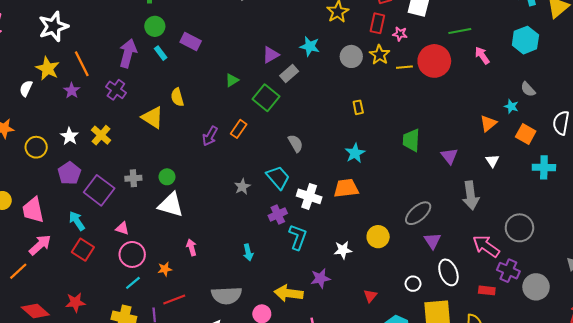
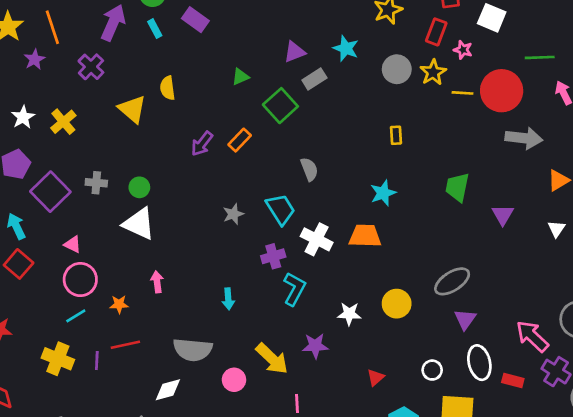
gray arrow: (471, 195) -> (524, 138), moved, turned -84
red rectangle: (487, 290) -> (513, 380), moved
yellow arrow: (289, 293) -> (272, 359), turned -152

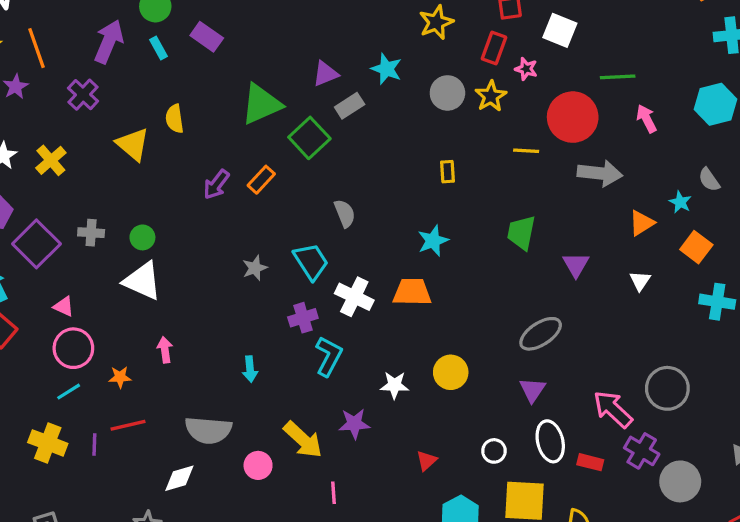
green triangle: (240, 77) -> (261, 104), size x2.0
yellow line: (462, 93) -> (526, 151), moved
gray ellipse: (452, 281) -> (541, 334), moved

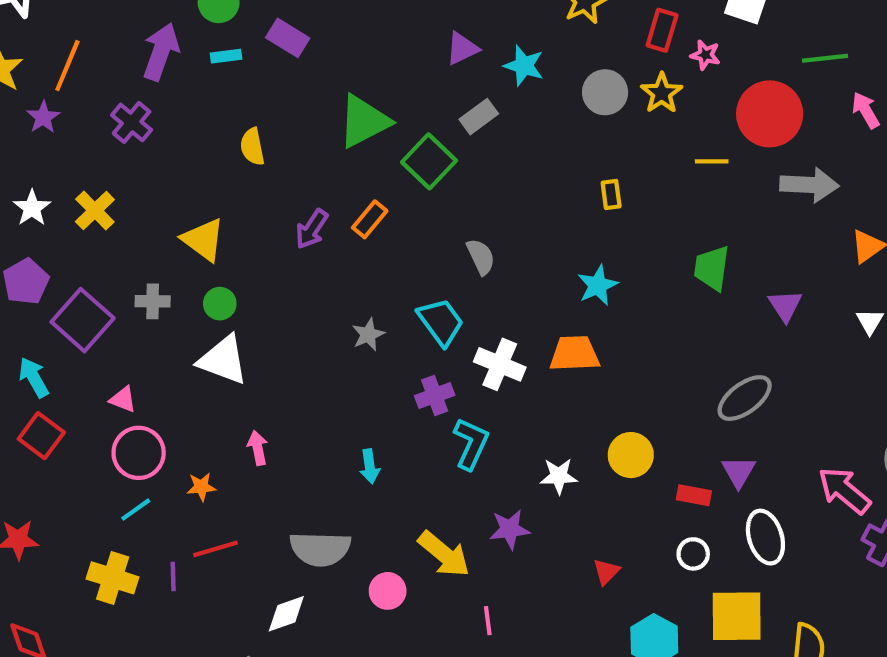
orange line: (36, 48) -> (67, 66), turned 45
cyan rectangle: (159, 48) -> (226, 56), turned -65
purple triangle: (325, 74) -> (462, 48), moved
yellow triangle: (133, 144) -> (203, 240), moved
red rectangle: (590, 462) -> (694, 495), moved

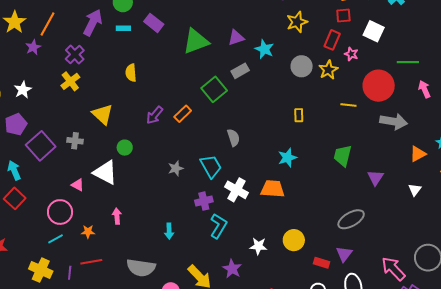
green triangle: (364, 121) -> (196, 41), moved
yellow cross: (95, 211) -> (70, 81), moved
green circle: (220, 304) -> (125, 148), moved
pink triangle: (123, 399) -> (78, 185), moved
purple star: (510, 529) -> (232, 269), turned 30

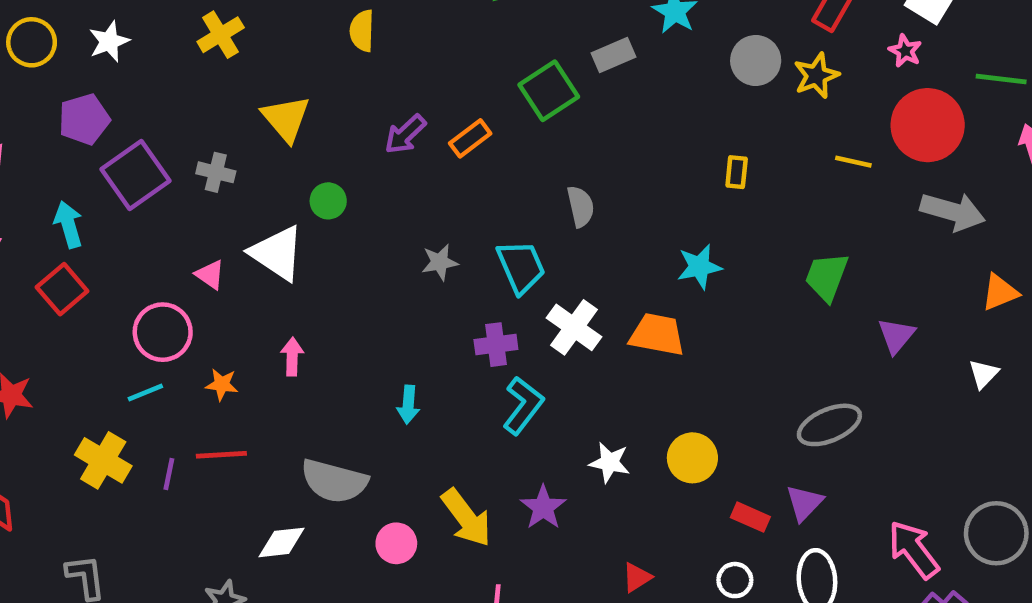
pink star: (351, 54) -> (905, 51), moved

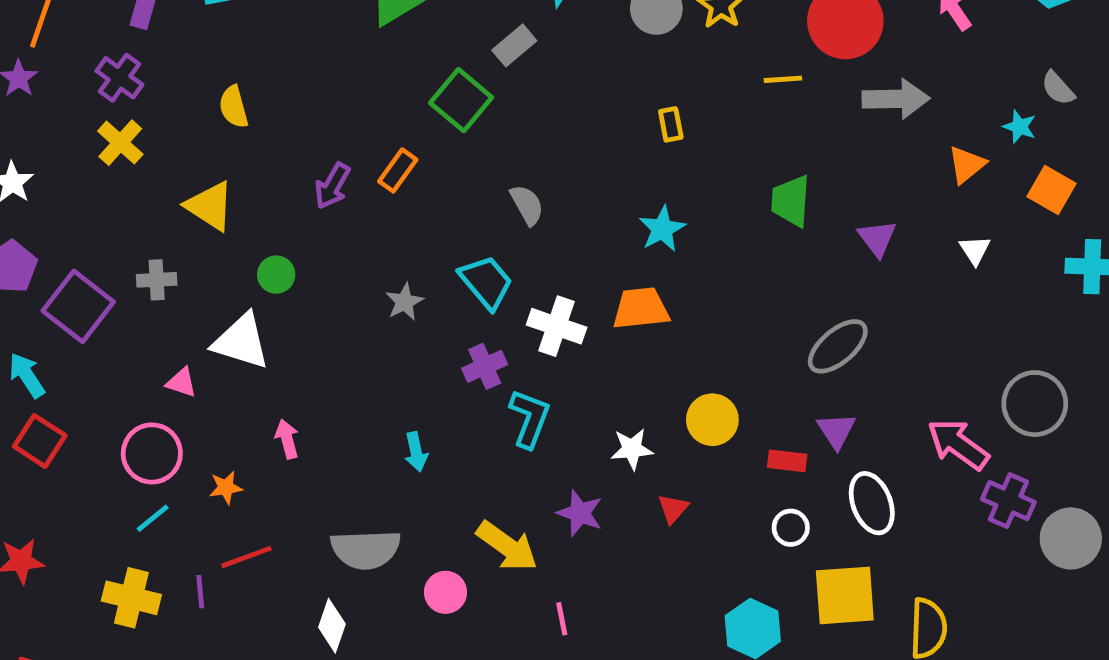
yellow semicircle: (362, 31) -> (234, 107), moved
white diamond: (282, 542) -> (332, 626), turned -48
red triangle: (637, 577) -> (673, 509), moved

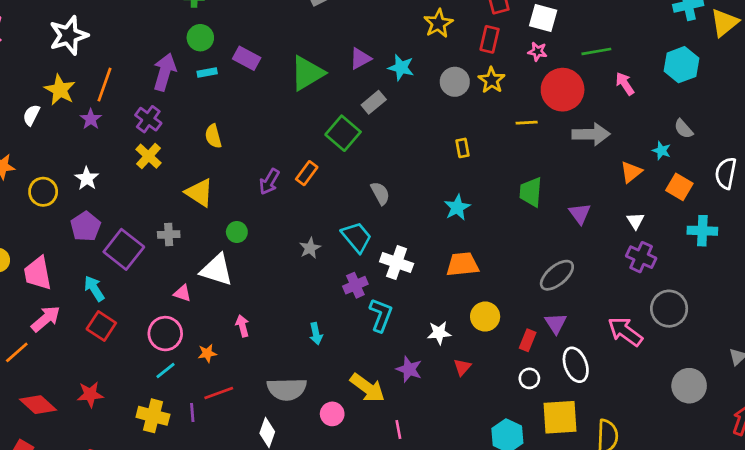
orange trapezoid: (641, 308) -> (463, 264), moved
red rectangle: (787, 461) -> (528, 340), turned -75
purple cross: (1008, 501) -> (641, 257), moved

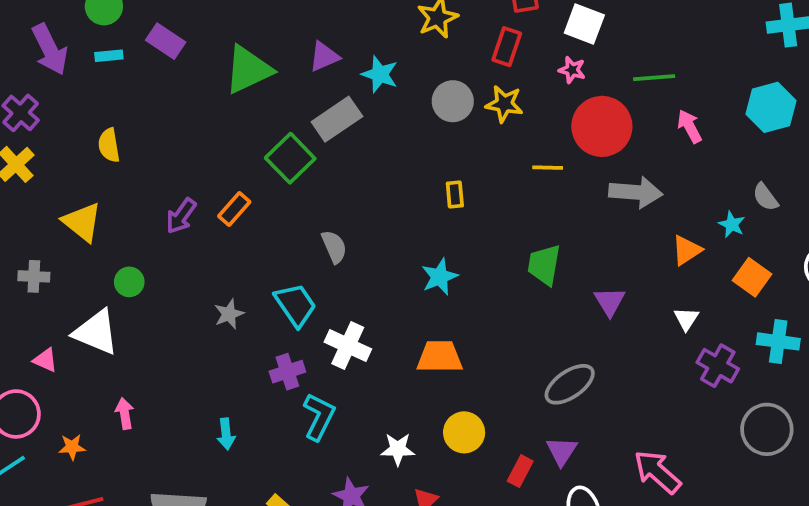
purple arrow: (165, 72) -> (50, 49), turned 132
yellow star: (492, 80) -> (504, 104), turned -30
gray rectangle: (374, 102) -> (337, 119), size x1.4
purple cross: (641, 257) -> (718, 366), moved
gray circle: (669, 309) -> (767, 429), moved

